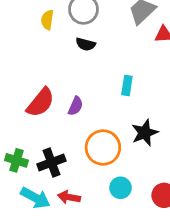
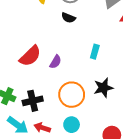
cyan circle: (121, 188) -> (72, 125), moved

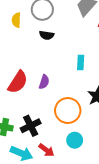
red arrow: (42, 128) -> (46, 150), turned -147

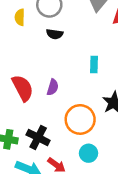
red semicircle: (18, 82) -> (23, 88), turned -60
black cross: (31, 126) -> (38, 138), turned -36

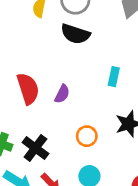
black semicircle: (55, 34) -> (75, 34), size x1.5
orange circle: (80, 119) -> (87, 136), size x0.6

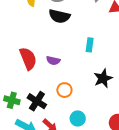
purple semicircle: (62, 94) -> (53, 60), turned 80
orange circle: (87, 136) -> (64, 90), moved

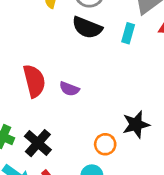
cyan rectangle: (90, 45) -> (128, 33), moved
orange circle: (64, 90) -> (105, 144), moved

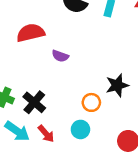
red semicircle: (34, 81) -> (31, 33), moved, turned -88

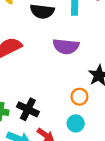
purple semicircle: (60, 56) -> (66, 46), moved, size x1.6

